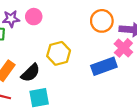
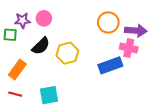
pink cross: (123, 48) -> (129, 48), turned -30
black semicircle: (30, 73) -> (41, 46), moved

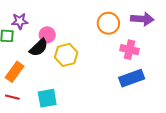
pink circle: (44, 18) -> (47, 35), moved
purple arrow: (136, 31) -> (142, 19), moved
blue rectangle: (110, 65) -> (132, 78), moved

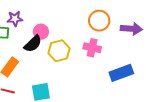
purple arrow: (142, 19) -> (131, 29), moved
pink cross: (130, 50) -> (92, 48), moved

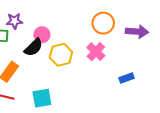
pink cross: (92, 48) -> (96, 52), turned 30
blue rectangle: (121, 73) -> (126, 78), size x0.6

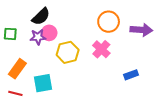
purple star: (14, 21) -> (38, 37), moved
black semicircle: (33, 47) -> (41, 17), moved
cyan square: (42, 98) -> (43, 83), moved

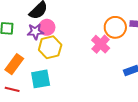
orange circle: (109, 22) -> (115, 27), moved
yellow hexagon: (68, 52) -> (50, 47), moved

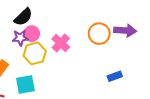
pink cross: (101, 44) -> (61, 43), moved

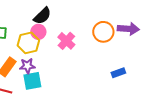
black semicircle: (23, 17) -> (42, 16), moved
purple star: (20, 38) -> (27, 66), moved
yellow hexagon: (35, 53) -> (28, 43), moved

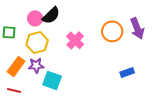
purple arrow: (128, 29) -> (137, 28), turned 65
pink circle: (38, 32) -> (35, 18), moved
cyan square: (32, 81) -> (52, 81), moved, turned 30

